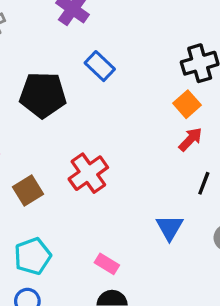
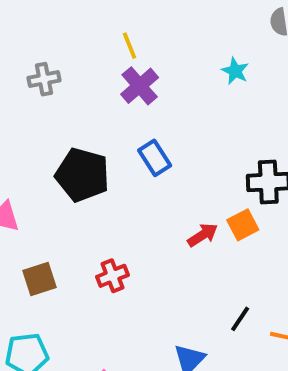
red arrow: (190, 139) -> (203, 235), moved
red cross: (88, 173) -> (112, 276), size x0.7

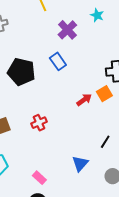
purple cross: (140, 86) -> (67, 30), moved

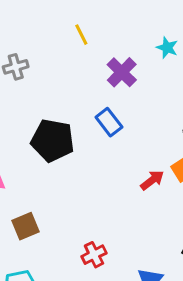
red cross: (39, 123) -> (94, 255), moved

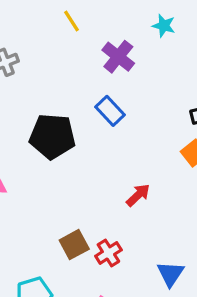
red arrow: (152, 180) -> (138, 195), moved
brown square: (25, 226) -> (74, 245), moved

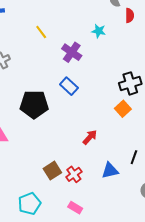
blue triangle: (171, 274) -> (110, 171), moved, turned 48

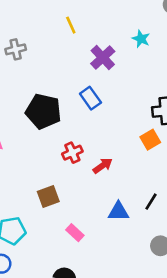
red cross: (74, 174) -> (72, 153), moved
pink rectangle: (75, 208) -> (75, 233), moved

